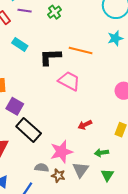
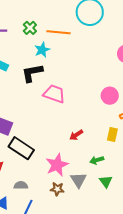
cyan star: (115, 38) -> (42, 50), moved
orange line: (81, 51) -> (58, 32), moved
gray semicircle: (42, 168) -> (21, 185), moved

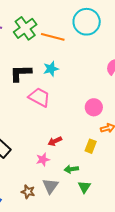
green cross: (30, 28) -> (25, 28), size x1.6
cyan star: (42, 50) -> (51, 69), moved
pink star: (57, 165) -> (43, 160), moved, size x0.6
green triangle: (106, 181) -> (84, 187), moved

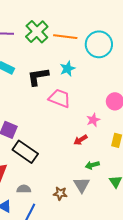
cyan circle: (87, 22) -> (99, 44), moved
pink star: (43, 160) -> (93, 120), moved
green arrow: (71, 169) -> (92, 165), moved

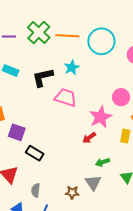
pink star: (93, 120) -> (100, 117), size x1.6
black rectangle: (25, 152) -> (35, 153), size x0.7
gray semicircle: (24, 189) -> (36, 190), turned -80

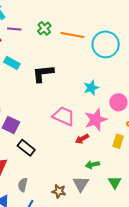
green cross: (39, 32) -> (44, 28), size x0.6
cyan star: (72, 67) -> (91, 88), moved
pink trapezoid: (66, 98) -> (64, 116), moved

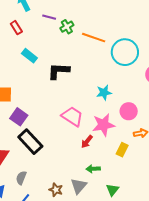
purple line: (14, 29) -> (49, 17), moved
red arrow: (82, 139) -> (87, 142), turned -32
black rectangle: (26, 148) -> (30, 142), size x1.4

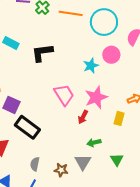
pink circle: (129, 111) -> (111, 55), moved
pink trapezoid: (72, 116) -> (64, 95), turned 35
gray semicircle: (21, 178) -> (35, 164), moved

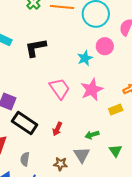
red arrow: (83, 117) -> (57, 129), moved
yellow rectangle: (119, 118) -> (116, 109), turned 56
gray semicircle: (35, 164) -> (25, 159), moved

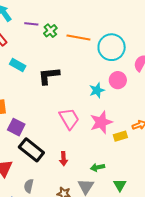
yellow rectangle: (116, 109) -> (120, 136), moved
red arrow: (57, 129) -> (63, 159), turned -32

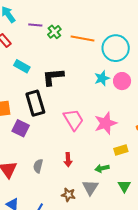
cyan star: (97, 90) -> (102, 78), moved
yellow rectangle: (120, 136) -> (121, 150), moved
black rectangle: (31, 150) -> (35, 103), moved, turned 35
gray semicircle: (29, 186) -> (38, 166), moved

